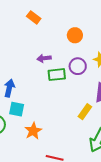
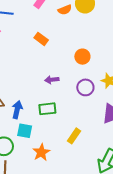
green rectangle: (57, 75) -> (47, 109), moved
yellow rectangle: (85, 112) -> (74, 136), moved

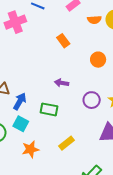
orange circle: (82, 57) -> (98, 60), moved

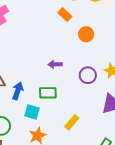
orange rectangle: (63, 41) -> (65, 15), moved
cyan square: (21, 124) -> (32, 112), moved

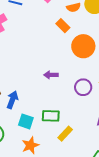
orange circle: (86, 34) -> (83, 46), size x1.5
green rectangle: (48, 93) -> (51, 116), moved

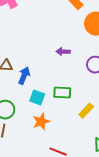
yellow rectangle: (65, 134) -> (86, 111), moved

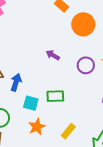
purple arrow: (63, 52) -> (53, 55), turned 32
yellow rectangle: (86, 111) -> (68, 131), moved

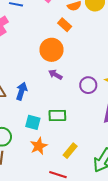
orange circle: (83, 24) -> (51, 50), moved
blue arrow: (16, 82) -> (22, 91), moved

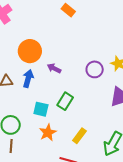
orange circle: (51, 50) -> (30, 51), moved
purple arrow: (55, 75) -> (54, 68), moved
green rectangle: (57, 116) -> (65, 101), turned -54

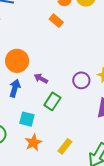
green rectangle: (65, 101) -> (52, 101), moved

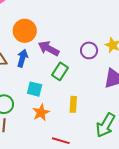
purple arrow: (41, 78) -> (49, 48), size x1.5
yellow rectangle: (65, 146) -> (73, 104), moved, turned -35

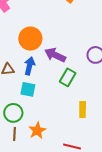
cyan square: (35, 89) -> (28, 89), moved
orange star: (41, 113) -> (37, 131), moved

